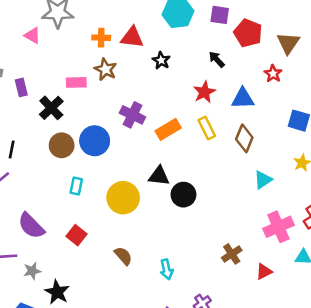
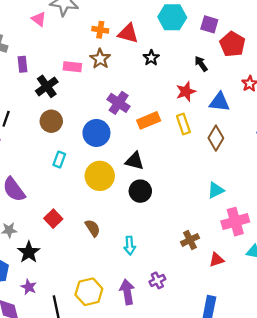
blue circle: (95, 141) -> (96, 133), moved
cyan triangle: (263, 180) -> (216, 190), moved
black circle: (183, 195) -> (140, 191), moved
red square: (76, 235) -> (53, 219), moved

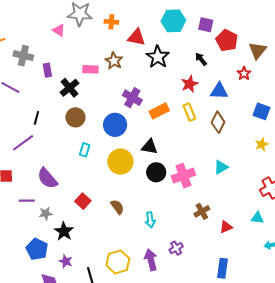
orange cross: (100, 30) -> (111, 22), moved
black star: (151, 58) -> (158, 57), size x1.6
pink cross: (235, 222) -> (183, 176), moved

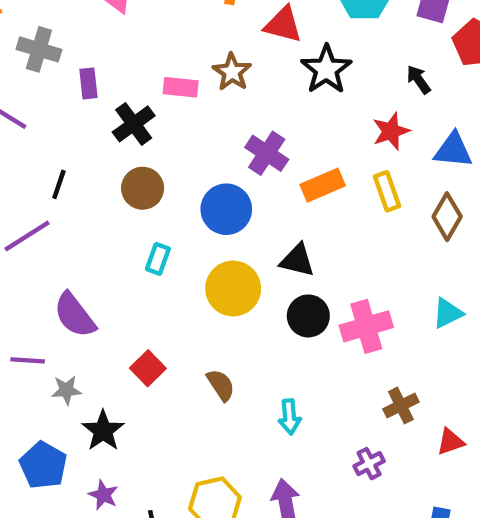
purple cross: (176, 248) -> (369, 464), moved

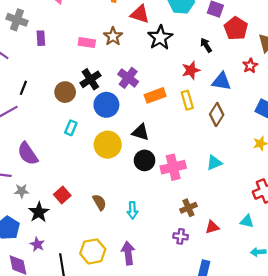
black cross: (134, 124) -> (90, 79), moved
red square: (148, 368) -> (62, 195), moved
brown semicircle: (221, 385) -> (99, 202), moved
purple cross: (369, 464) -> (181, 236), moved, turned 32

